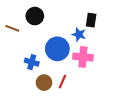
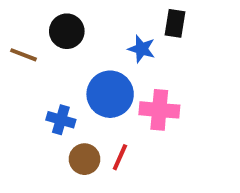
black rectangle: (91, 20) -> (175, 23), moved
blue star: (79, 34) -> (142, 49), moved

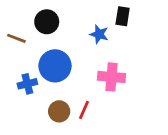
blue circle: (110, 94) -> (55, 66), moved
blue cross: (61, 120) -> (27, 84), moved, turned -30

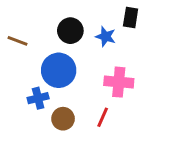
black circle: (47, 22) -> (70, 31), moved
blue cross: (27, 84) -> (38, 98), moved
red line: (84, 110) -> (103, 117), moved

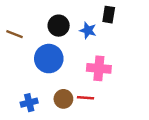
blue cross: (38, 98) -> (29, 103), moved
red line: (103, 117) -> (85, 98), turned 70
brown circle: (63, 119) -> (63, 99), moved

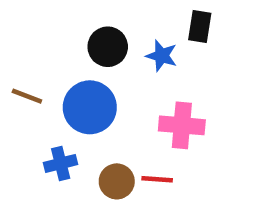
brown line: (15, 34) -> (27, 96), moved
blue cross: (29, 103) -> (61, 163), moved

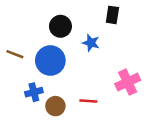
blue star: (162, 56) -> (91, 43), moved
pink cross: (182, 125) -> (128, 82), moved, turned -30
brown circle: (117, 181) -> (55, 106), moved

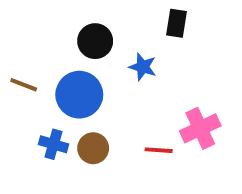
blue cross: (34, 92) -> (53, 144), turned 30
red line: (88, 101) -> (159, 150), moved
brown circle: (55, 106) -> (93, 148), moved

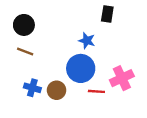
black circle: (95, 41) -> (24, 25), moved
brown line: (24, 85) -> (25, 52), moved
blue circle: (79, 95) -> (81, 68), moved

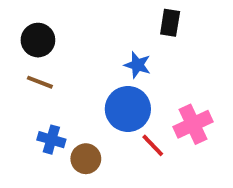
brown circle: (57, 90) -> (86, 159), moved
red line: (96, 91) -> (153, 145), turned 42

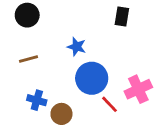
black circle: (38, 40) -> (27, 15), moved
blue star: (137, 65) -> (77, 47), moved
brown line: (40, 82) -> (29, 59), turned -36

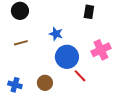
pink cross: (138, 89) -> (101, 50), moved
blue cross: (37, 100) -> (15, 85), moved

